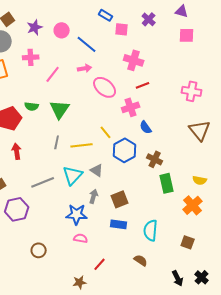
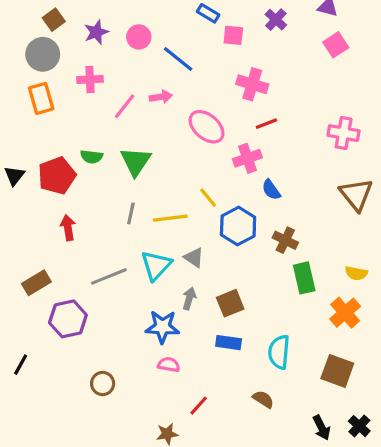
pink square: (187, 35) -> (336, 45), turned -35
pink arrow: (85, 68) -> (161, 97), moved
brown square: (188, 242) -> (337, 371), size x1.5

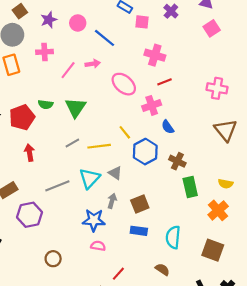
gray line: (131, 213) -> (72, 143), turned 48

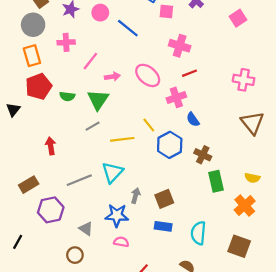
pink arrow: (93, 64) -> (112, 77), moved
red pentagon: (22, 117) -> (39, 86), moved
gray line: (72, 143) -> (93, 126), moved
gray triangle: (115, 173) -> (86, 229), moved

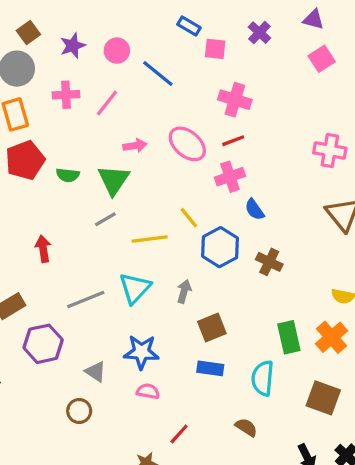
pink line: (90, 61) -> (107, 103), moved
red line: (190, 73) -> (233, 141), moved
green rectangle: (216, 181) -> (289, 337), moved
gray arrow: (136, 196) -> (184, 291), moved

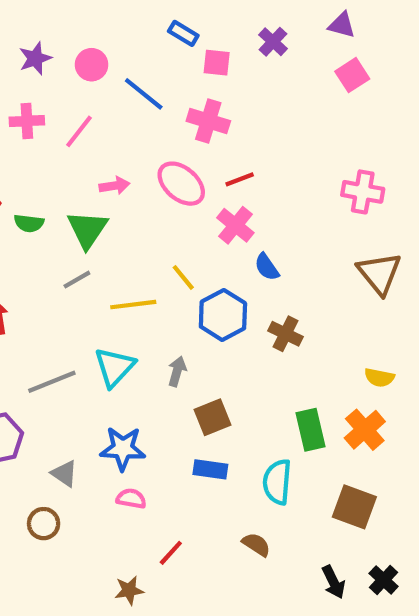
pink cross: (235, 100) -> (208, 121), moved
pink cross: (230, 177) -> (235, 225), turned -32

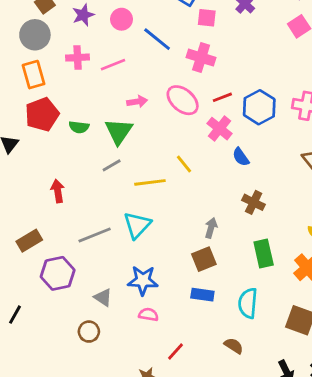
pink line: (79, 131) -> (113, 65), turned 30
blue hexagon: (223, 315) -> (259, 107), moved
gray arrow: (177, 371) -> (211, 228), moved
green rectangle: (311, 430) -> (264, 253), moved

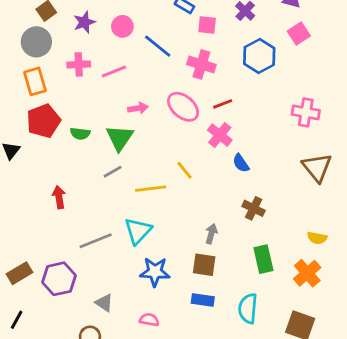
blue hexagon: (259, 107) -> (259, 56), moved
brown rectangle: (29, 241) -> (19, 273), moved
brown square: (204, 259) -> (204, 265), turned 30
blue star: (143, 280) -> (155, 272), moved

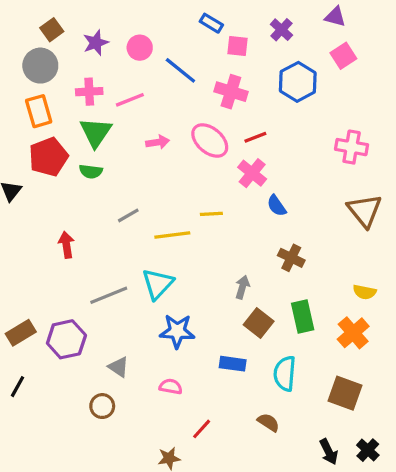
green triangle: (120, 138) -> (96, 132), moved
yellow line: (184, 170) -> (211, 214), turned -54
brown square: (204, 265) -> (259, 323), moved, turned 30

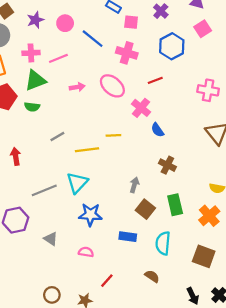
green triangle: (96, 132) -> (35, 80), turned 35
red line: (255, 137) -> (155, 80), moved
brown circle: (102, 406) -> (52, 295), moved

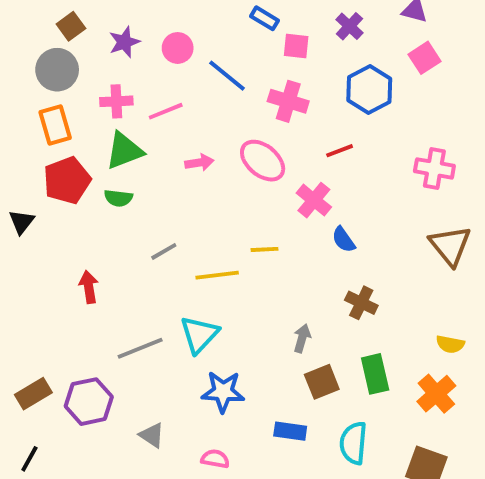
brown square: (145, 209) -> (322, 382), turned 30

